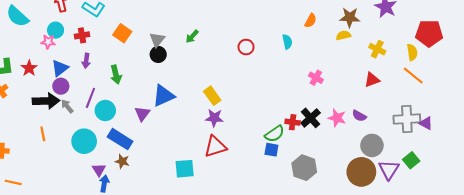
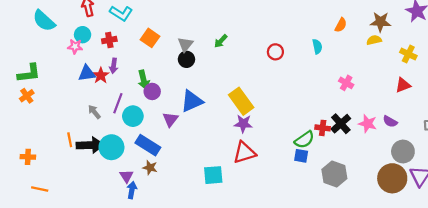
red star: (29, 68) -> (101, 75), moved
blue triangle: (60, 68) -> (87, 73), turned 30
purple circle: (61, 86) -> (152, 91), moved
yellow rectangle: (212, 96) -> (241, 101), size x1.4
black arrow: (46, 101) -> (90, 145), moved

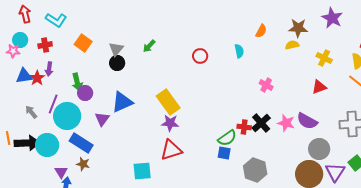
cyan circle: (133, 116) -> (67, 116), size x1.4
purple semicircle: (390, 121) -> (307, 121), size x1.5

